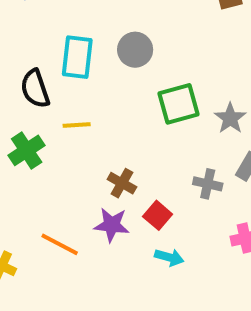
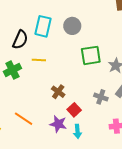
black semicircle: (35, 89) -> (20, 40), turned -144
purple star: (112, 225) -> (58, 124), moved
cyan arrow: (169, 257) -> (77, 131), turned 64

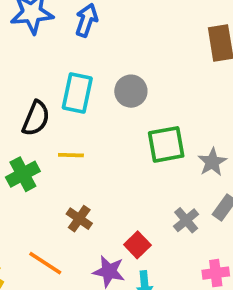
brown cross: (58, 92) -> (79, 219), moved
gray cross: (101, 97) -> (186, 220), turned 32

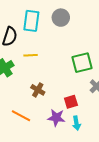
green square: (166, 144) -> (82, 63), moved
red square: (137, 245) -> (71, 102), turned 32

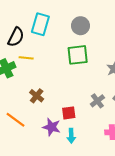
gray circle: (61, 18) -> (80, 26), moved
yellow line: (31, 55) -> (26, 58), moved
green square: (82, 63) -> (78, 55), moved

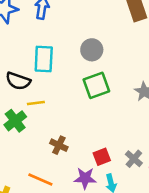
black semicircle: (16, 37) -> (18, 81), turned 96
gray cross: (97, 101) -> (134, 159), moved

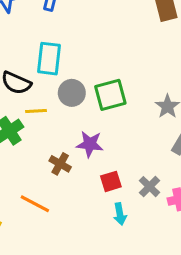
gray circle: (92, 50) -> (72, 93), moved
purple star: (85, 178) -> (90, 144), moved

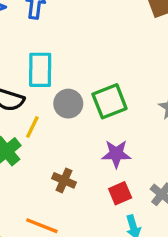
yellow line: (36, 111) -> (32, 127), turned -55
purple star: (90, 144) -> (116, 154), moved

